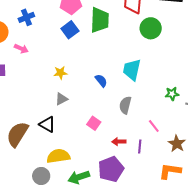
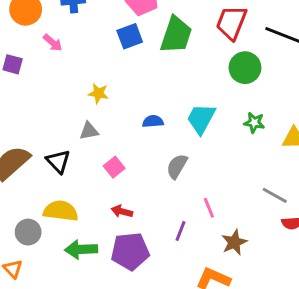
blue semicircle: (101, 81) -> (153, 121), turned -72
green star: (172, 94) -> (254, 123), moved
pink square: (94, 123) -> (114, 167), moved
red arrow: (119, 142) -> (122, 211), moved

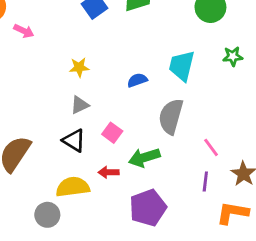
black triangle: (58, 161) -> (74, 140), moved
gray semicircle: (177, 166) -> (171, 116), size x1.4
red arrow: (122, 211) -> (109, 172), moved
purple line: (180, 231) -> (205, 182), moved
green arrow: (81, 249) -> (144, 157), moved

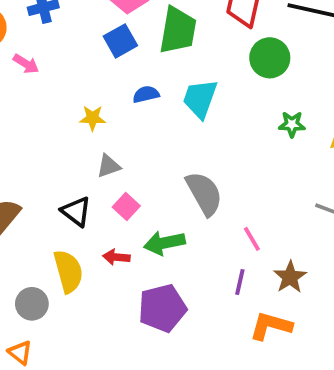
cyan trapezoid: (182, 66) -> (200, 99), moved
blue semicircle: (137, 80) -> (146, 94), moved
gray triangle: (80, 105) -> (109, 166), moved
gray semicircle: (171, 116) -> (204, 193), turned 129
yellow semicircle: (73, 187) -> (68, 271), turned 76

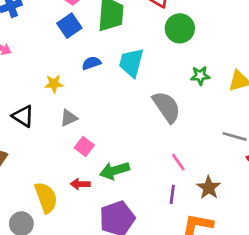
gray semicircle: (204, 193) -> (167, 107), moved
black triangle: (76, 211) -> (23, 116), moved

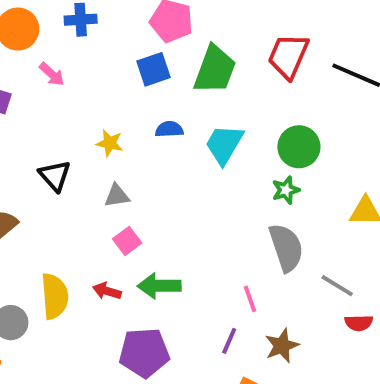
green circle: (180, 28) -> (299, 147), moved
green star: (200, 76) -> (286, 190), moved, turned -30
gray semicircle: (167, 107) -> (286, 248), moved

